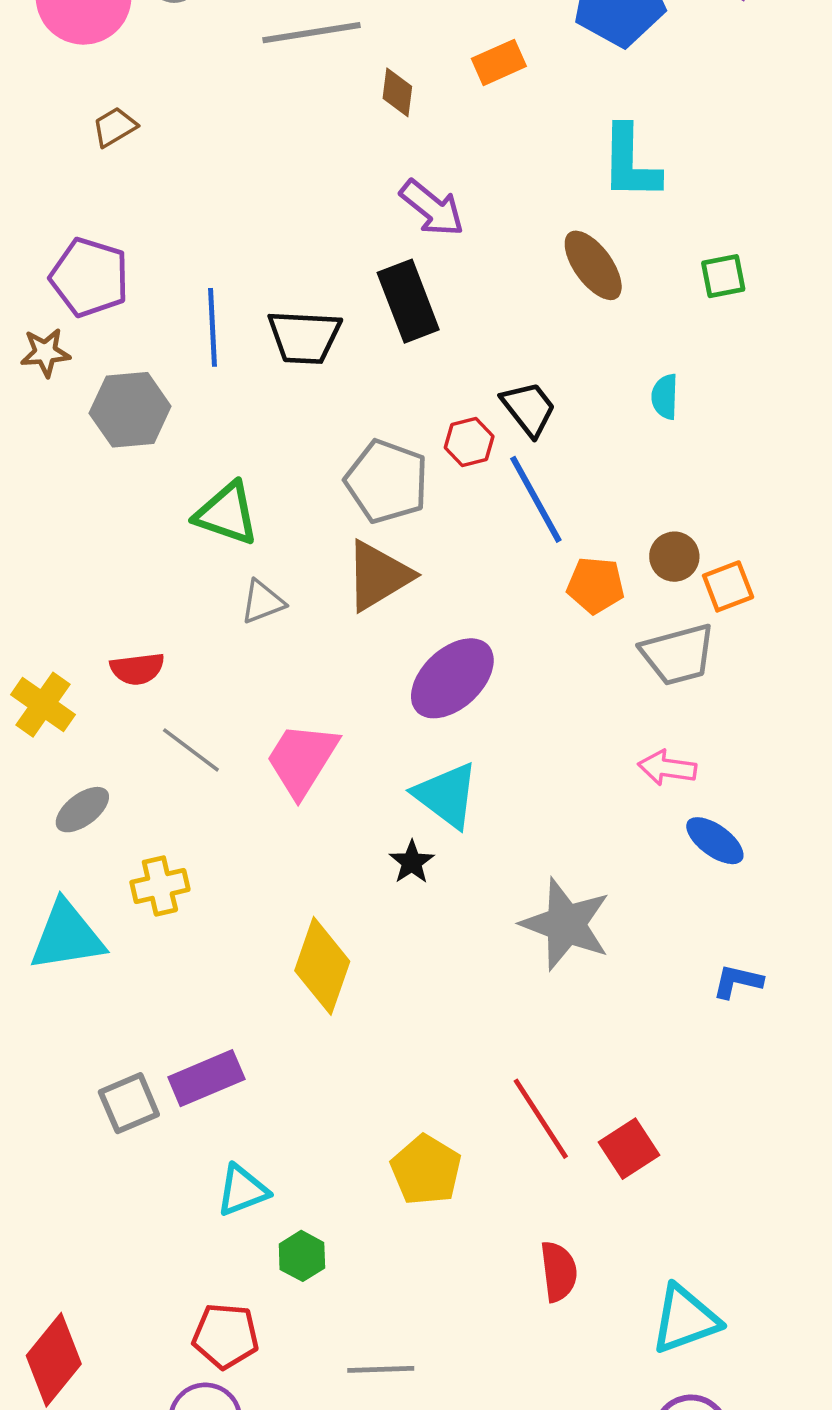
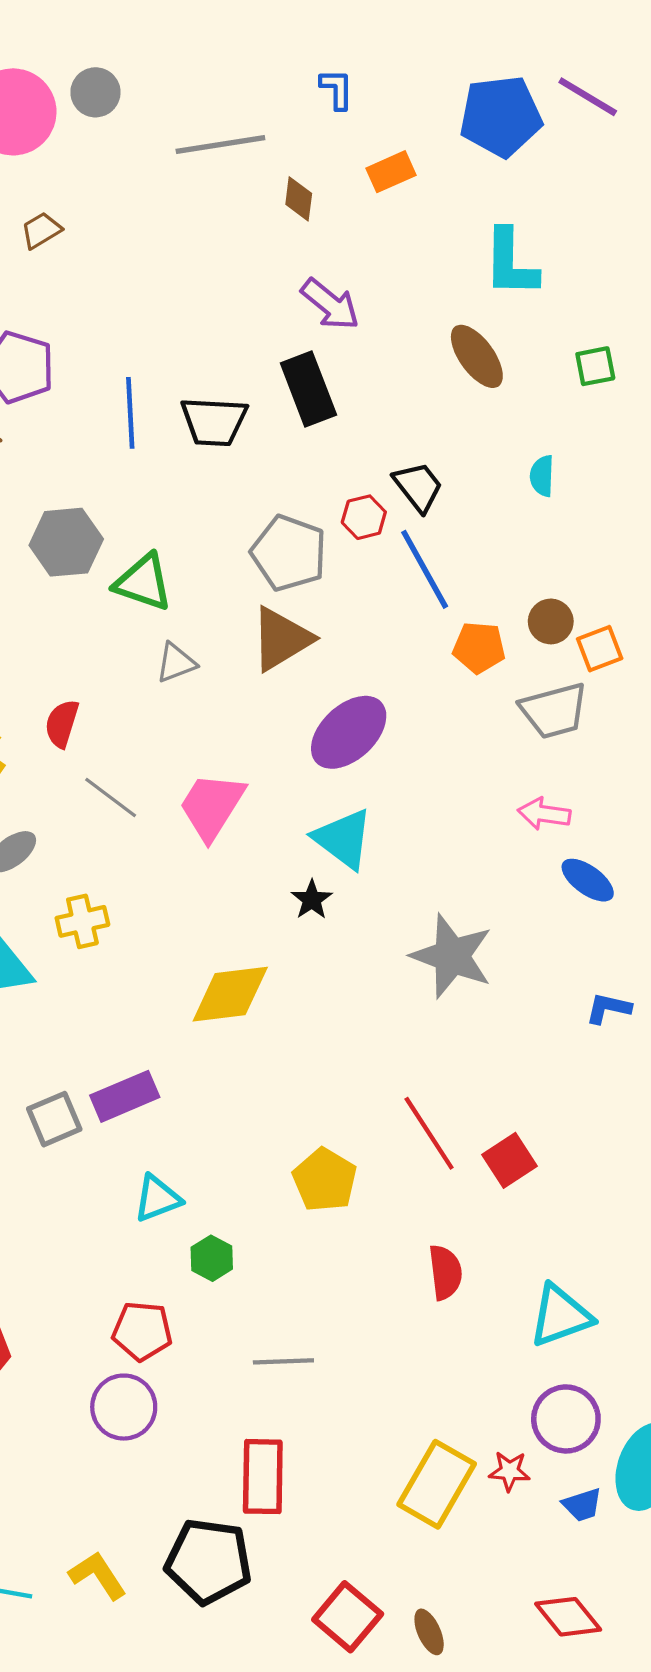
gray hexagon: (130, 410) -> (66, 542), moved
red semicircle: (137, 669) -> (62, 724), turned 114
yellow diamond: (322, 966) -> (230, 994), turned 64

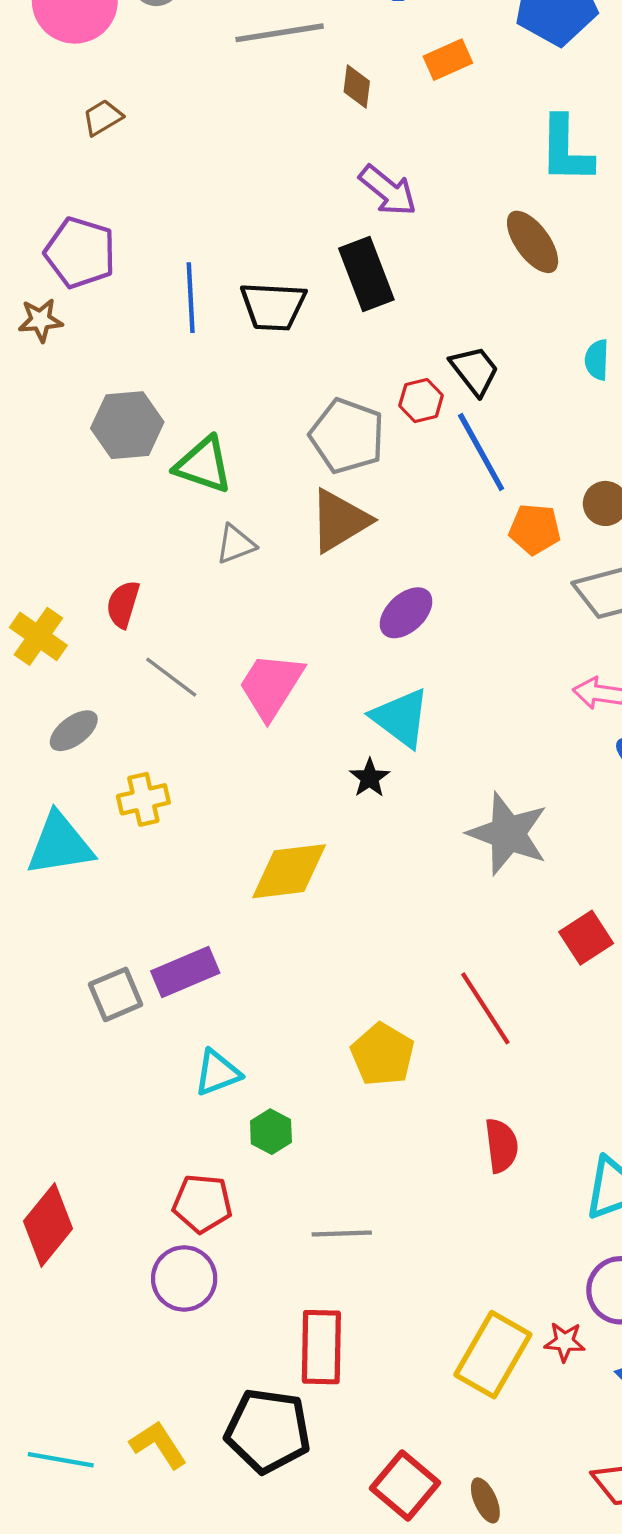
purple ellipse: (349, 732) -> (406, 613), size x0.7
red square: (509, 1160) -> (586, 938), moved

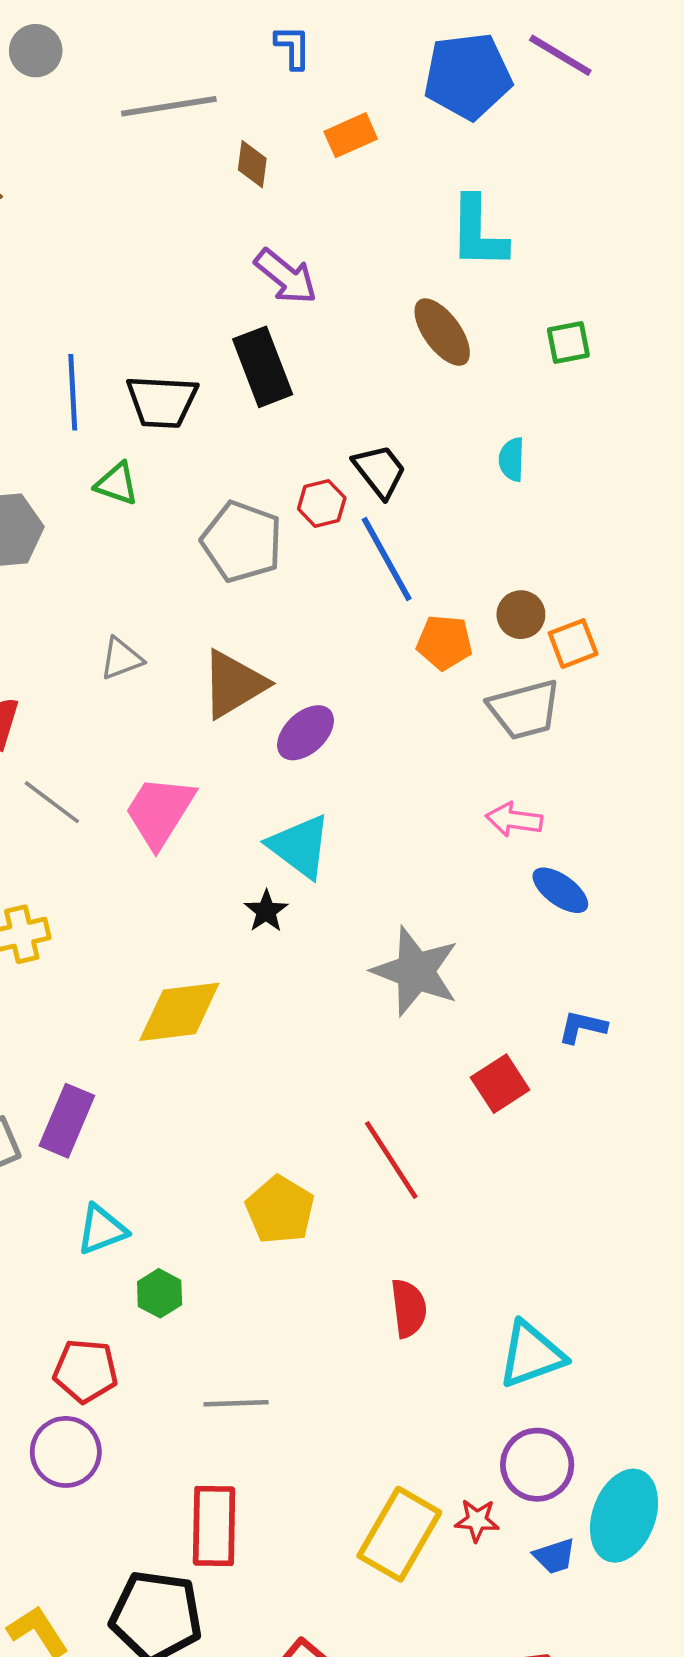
green triangle: (203, 465) -> (117, 484), moved, size x0.7
brown triangle: (340, 521) -> (234, 684), moved
purple rectangle: (185, 972) -> (67, 1121), turned -44

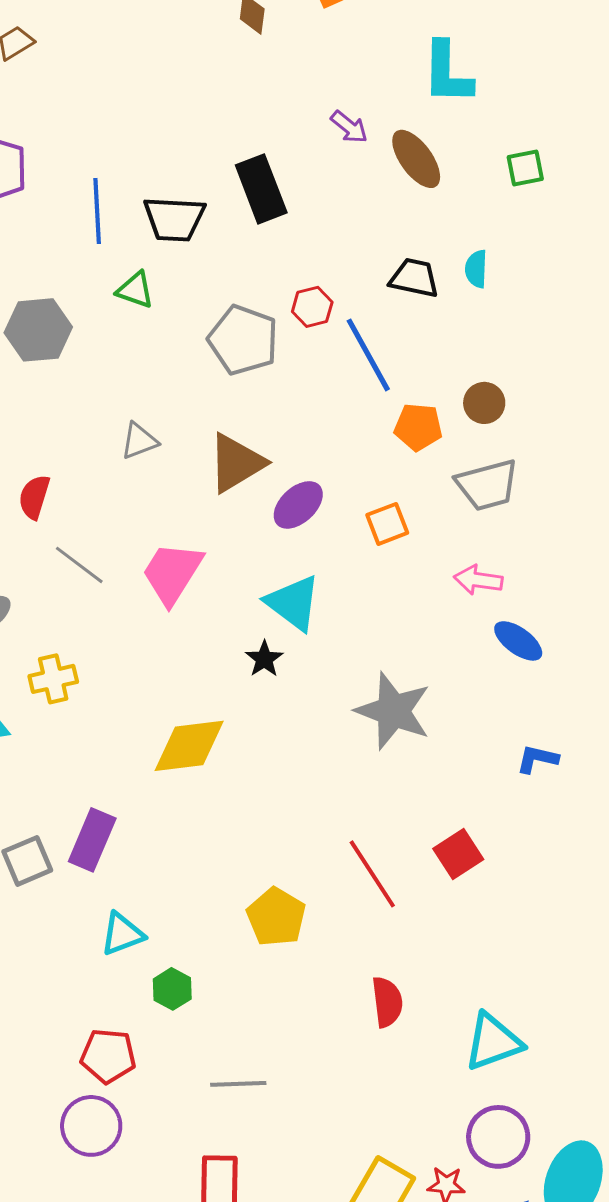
purple arrow: (286, 276) -> (349, 127), moved, size x0.7
black trapezoid: (380, 471) -> (414, 278), moved, turned -40
orange square: (573, 644) -> (387, 524), moved
red square: (500, 1084) -> (458, 854), moved

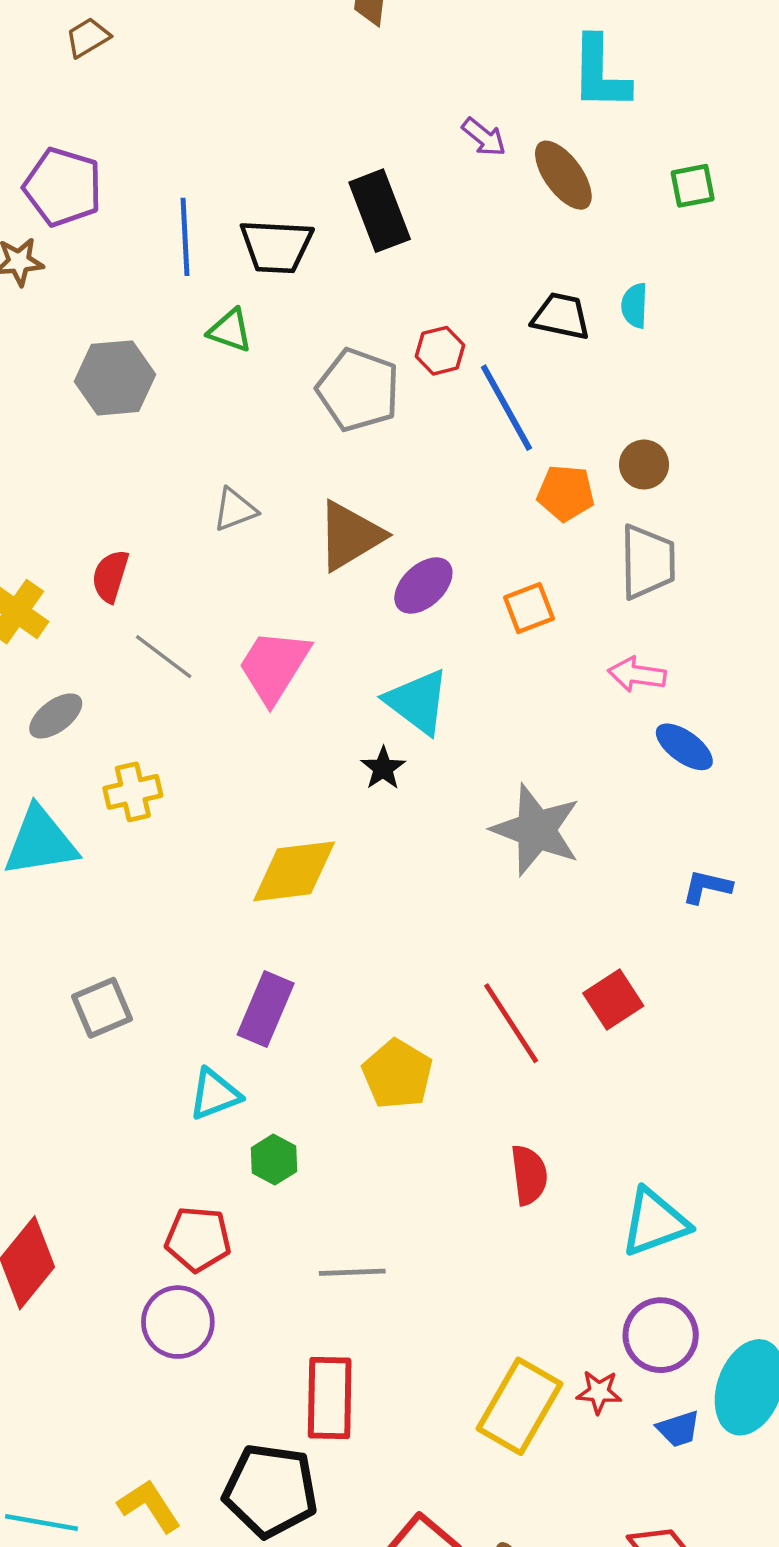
gray trapezoid: (487, 485) -> (648, 562), turned -76
purple rectangle: (92, 840) -> (266, 1009), moved

